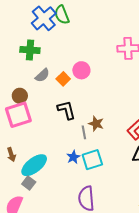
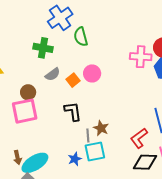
green semicircle: (62, 15) -> (81, 37), moved
brown arrow: (11, 155) -> (17, 157), moved
cyan square: (92, 160) -> (95, 152), moved

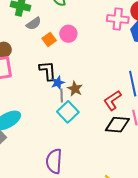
gray semicircle: (53, 74) -> (34, 24), moved
cyan square: (95, 152) -> (68, 112), turned -35
blue star: (75, 159) -> (58, 83), moved

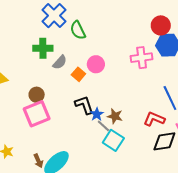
pink cross: (118, 19) -> (142, 58), moved
gray line: (62, 95) -> (103, 126), turned -32
red L-shape: (113, 100) -> (154, 119), turned 70

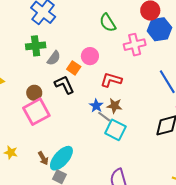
green semicircle: (78, 30) -> (108, 23), moved
black L-shape: (84, 105) -> (64, 85), moved
red L-shape: (154, 119) -> (111, 80), moved

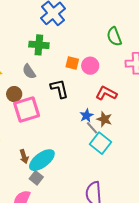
gray semicircle: (54, 58) -> (29, 72), moved, turned 98
orange square: (74, 68) -> (72, 63), moved, turned -32
brown circle: (34, 93) -> (14, 94), moved

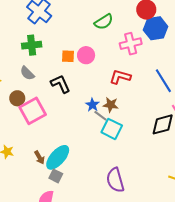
green semicircle: (114, 37) -> (104, 22), turned -90
red L-shape: (106, 93) -> (120, 77), moved

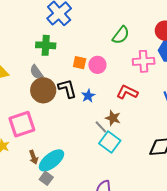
green semicircle: (104, 22) -> (121, 35), turned -30
brown circle: (17, 98) -> (43, 90), moved, size x1.6
blue star: (92, 105) -> (88, 96), moved
pink square: (33, 111) -> (22, 124), moved

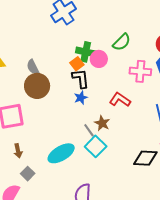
green cross: (46, 45) -> (86, 52), moved
orange square: (80, 63) -> (77, 64), turned 32
pink circle: (97, 65) -> (99, 59), moved
black L-shape: (67, 89) -> (81, 78), moved
cyan ellipse: (51, 160) -> (61, 153), moved

